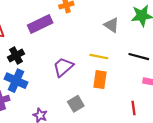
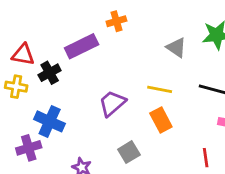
black cross: (16, 55) -> (50, 73), moved
orange rectangle: (100, 80) -> (161, 120), turned -36

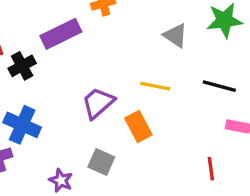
orange rectangle: (161, 120) -> (138, 127), moved
gray square: (129, 152) -> (101, 162), moved, turned -35

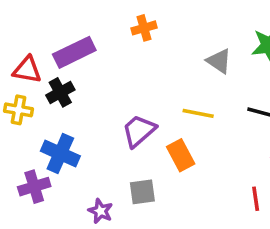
purple rectangle: (61, 34) -> (74, 52), moved
gray square: (101, 162) -> (142, 192), turned -32

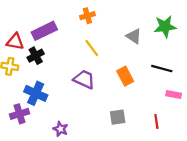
yellow line: (198, 113) -> (92, 48), moved, turned 42
purple trapezoid: (139, 131) -> (84, 79), turned 65
orange rectangle: (181, 155) -> (125, 76), moved
gray square: (142, 192) -> (118, 117), moved

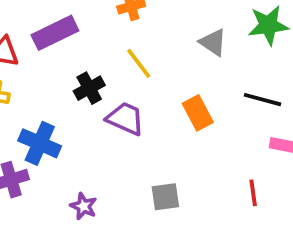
black cross: (36, 56) -> (89, 88), moved
gray square: (118, 117) -> (165, 197), moved

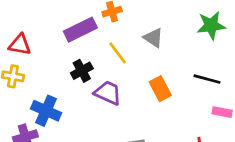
purple rectangle: (55, 33) -> (80, 30), moved
gray triangle: (213, 42) -> (153, 38), moved

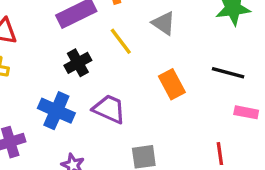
purple trapezoid: (108, 93) -> (109, 109), moved
blue cross: (46, 111) -> (56, 111), moved

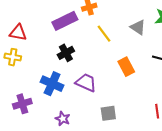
gray triangle: (164, 23) -> (138, 27), moved
yellow line: (121, 41) -> (104, 34), moved

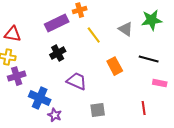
blue cross: (52, 84) -> (40, 98), moved
purple cross: (22, 104) -> (17, 76), moved

